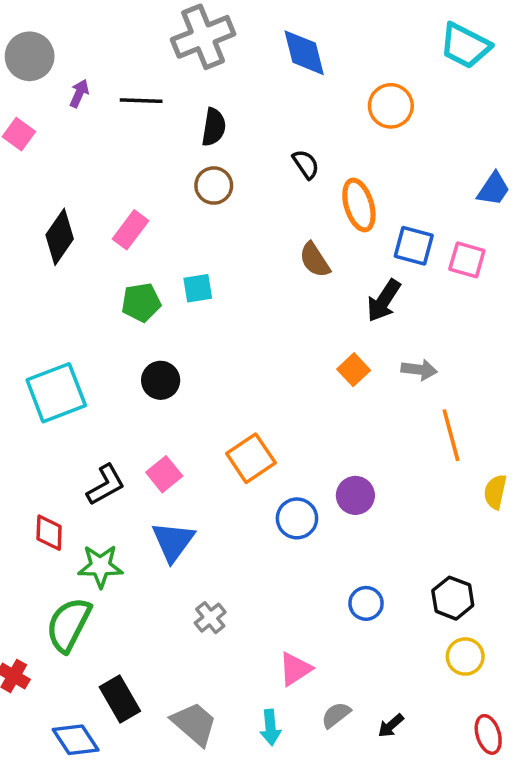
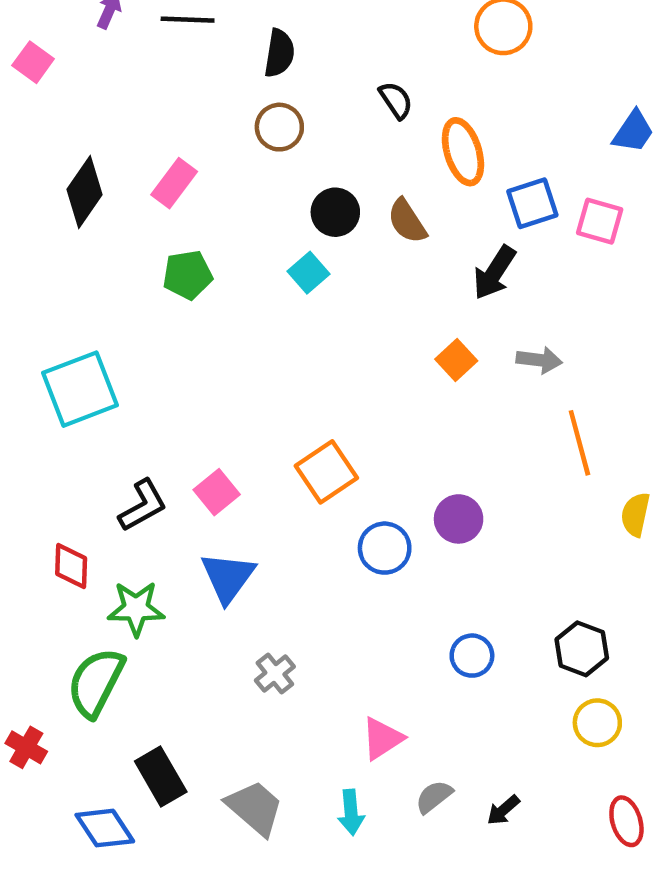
blue square: (414, 246) -> (532, 203), turned -33
cyan square: (198, 288) -> (308, 273), moved, turned -32
black circle: (161, 380) -> (335, 212), moved

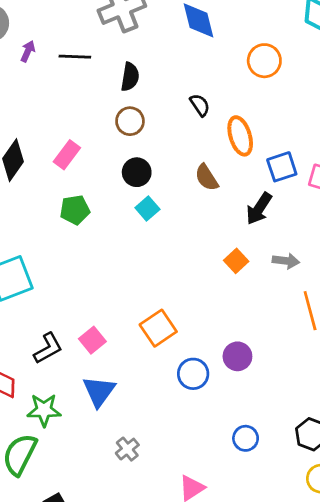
black circle: (335, 212) -> (137, 172), moved

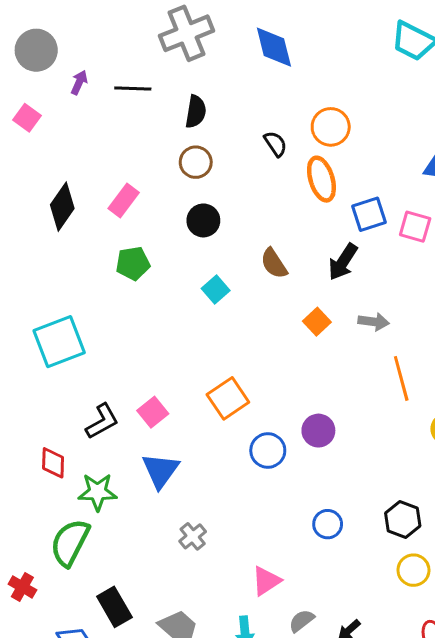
orange circle: (264, 61) -> (331, 127), moved
brown semicircle: (207, 178) -> (274, 263), moved
cyan square: (147, 208) -> (216, 289), moved

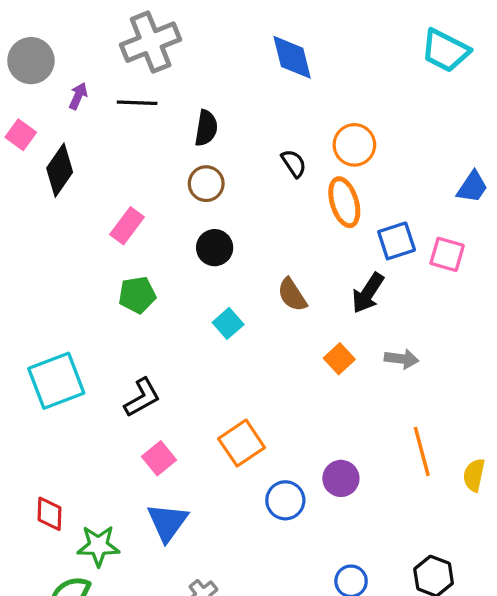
gray cross: (187, 33) -> (151, 42), moved
black diamond: (62, 207) -> (60, 170), moved
orange line: (401, 378) -> (422, 451), moved
black L-shape: (102, 421) -> (142, 398), moved

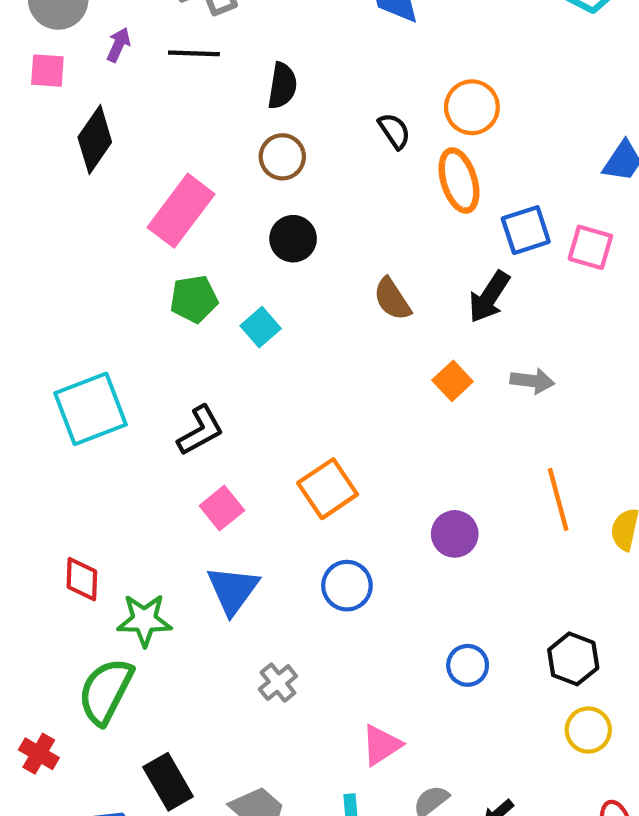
pink square: (21, 135) -> (47, 71), moved, turned -32
pink rectangle: (127, 226) -> (181, 211), size x1.5
cyan square: (228, 323) -> (261, 327), moved
blue circle: (285, 500) -> (347, 586), moved

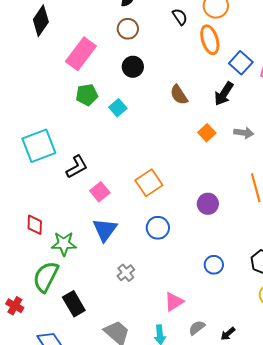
blue square: (526, 230) -> (241, 63), turned -30
black L-shape: (200, 430) -> (77, 167), moved
black rectangle: (168, 782) -> (74, 304), moved

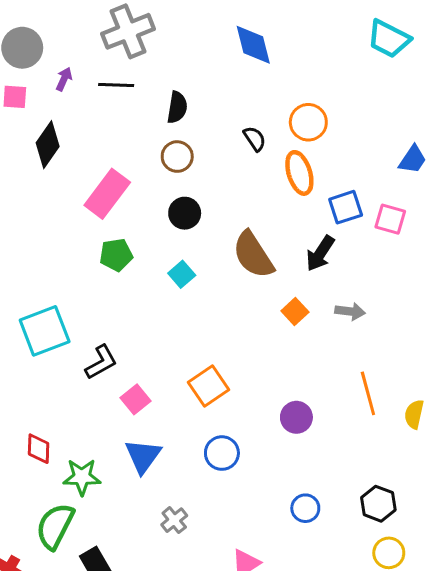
blue square: (241, 63) -> (346, 207), turned 30
brown semicircle: (179, 95) -> (253, 255), size x1.6
cyan square: (118, 108) -> (182, 274), moved

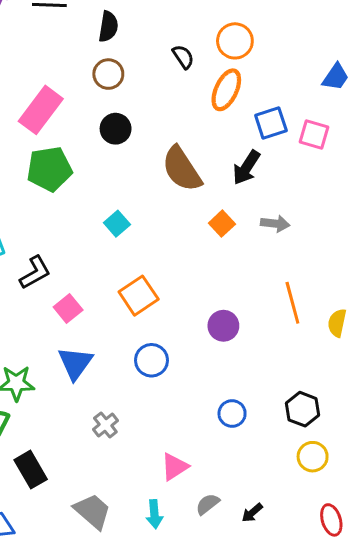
orange ellipse: (299, 173) -> (226, 90), turned 42
green pentagon: (116, 255) -> (49, 169), size x1.4
cyan square: (182, 274) -> (117, 224), moved

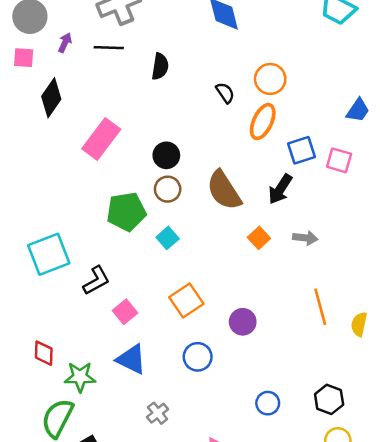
brown circle: (108, 74) -> (168, 189), moved
green pentagon: (49, 169) -> (126, 212), moved
purple circle: (223, 326) -> (243, 322), moved
blue triangle: (75, 363) -> (131, 359), turned -40

